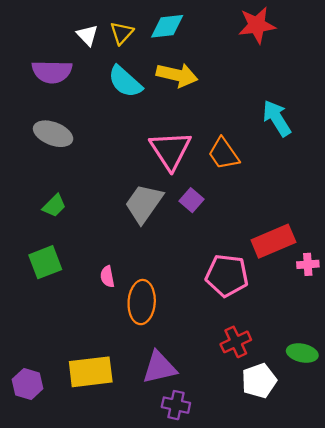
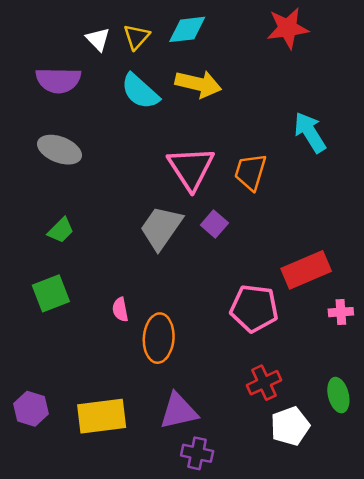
orange trapezoid: (224, 154) -> (250, 172), turned 52
pink cross: (308, 264) -> (341, 312), moved
green ellipse: (302, 353) -> (338, 395), turned 64
purple hexagon: (28, 384) -> (31, 409), moved

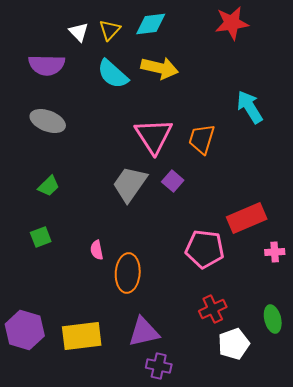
green square: (51, 293) -> (41, 237), size x0.7
purple hexagon: (31, 409) -> (25, 330), size x1.4

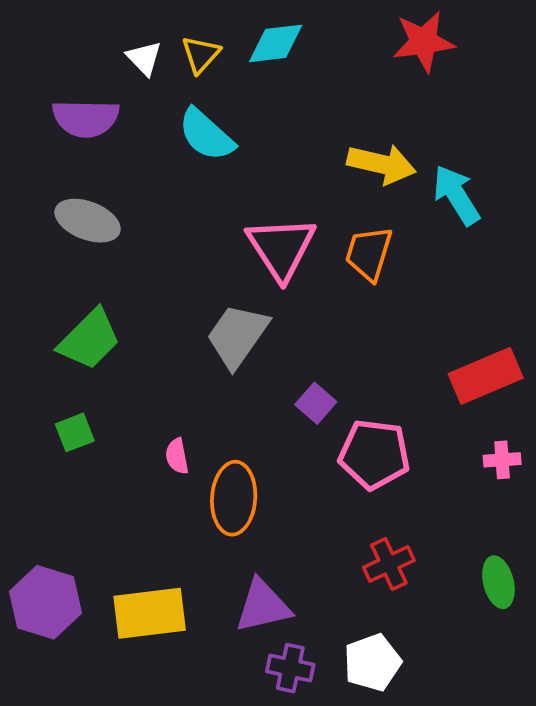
yellow arrow: (160, 68) -> (382, 164), moved
purple square: (173, 181) -> (316, 403), moved
green trapezoid: (49, 186) -> (89, 339), size x1.6
red rectangle: (247, 218) -> (486, 376), moved
white pentagon: (234, 344) -> (372, 663), moved

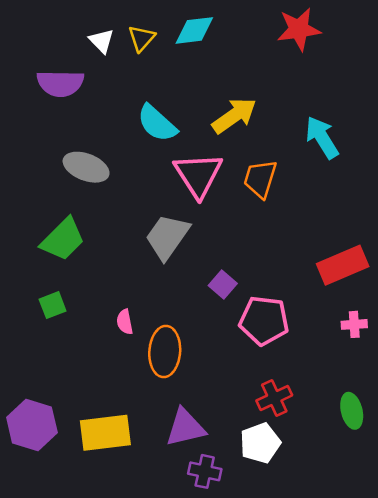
cyan semicircle: (206, 135) -> (157, 123), moved
yellow arrow: (382, 164) -> (234, 116), moved, turned -48
gray ellipse: (88, 221) -> (86, 167), moved
white pentagon: (372, 663) -> (260, 443), moved

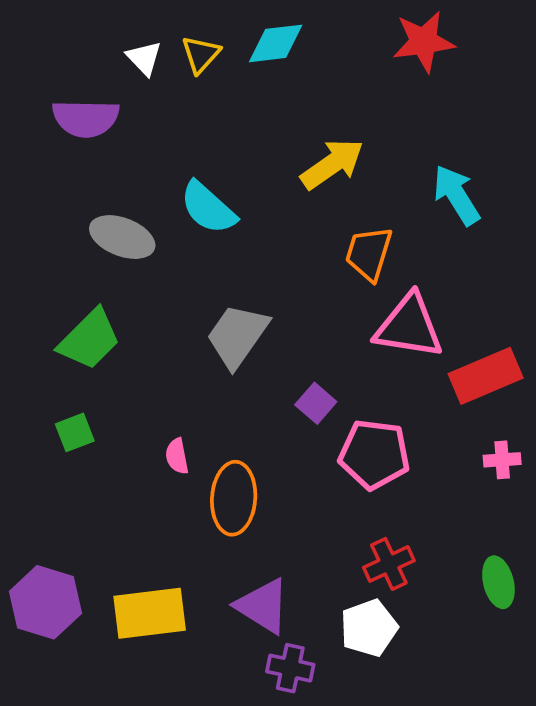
cyan semicircle: (157, 123) -> (208, 208), moved
pink triangle: (198, 175) -> (409, 327), moved, turned -48
purple triangle: (185, 428) -> (263, 606), turned 45

